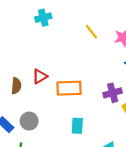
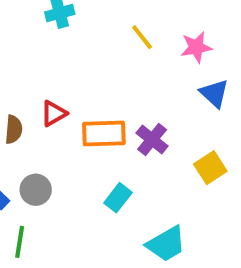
purple cross: (113, 93) -> (152, 140), moved, turned -36
cyan rectangle: (77, 126) -> (118, 198), turned 35

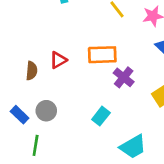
orange rectangle: (104, 133) -> (102, 55), moved

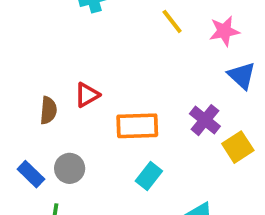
orange rectangle: (102, 55) -> (137, 126), moved
purple cross: (124, 77) -> (205, 120), moved

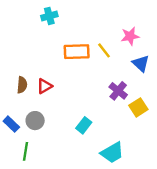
yellow line: (172, 21) -> (104, 50), moved
red triangle: (87, 95) -> (45, 86), moved
orange rectangle: (137, 126) -> (77, 52), moved

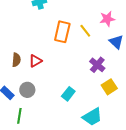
orange rectangle: (77, 52) -> (62, 32), turned -75
yellow square: (138, 107) -> (109, 87), moved

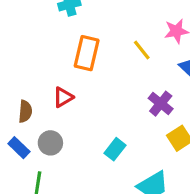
orange rectangle: (62, 32) -> (87, 53), moved
brown semicircle: (16, 60) -> (25, 111), moved

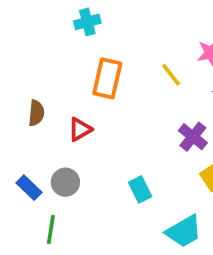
brown semicircle: (25, 111) -> (36, 113), moved
cyan rectangle: (115, 149) -> (140, 189), turned -65

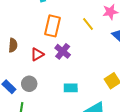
purple cross: (193, 137) -> (63, 51), moved
cyan rectangle: (140, 189) -> (71, 88), turned -64

